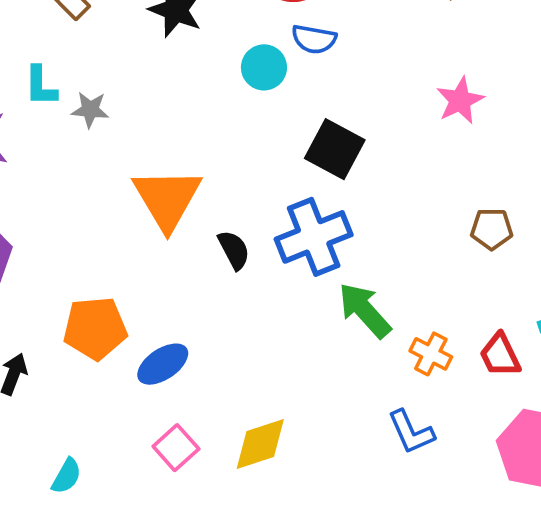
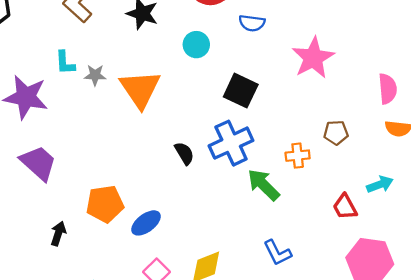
blue semicircle: (314, 39) -> (252, 23), moved
pink star: (460, 100) -> (313, 58), size x1.5
orange triangle: (167, 199) -> (140, 89), moved
orange cross: (431, 354) -> (298, 156), moved, turned -30
blue L-shape: (411, 432) -> (277, 253), moved

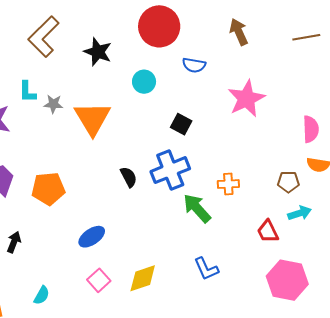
black square: (241, 91) -> (181, 124), size x0.7
brown pentagon: (336, 133) -> (288, 182), moved
orange pentagon: (105, 204) -> (48, 189), moved

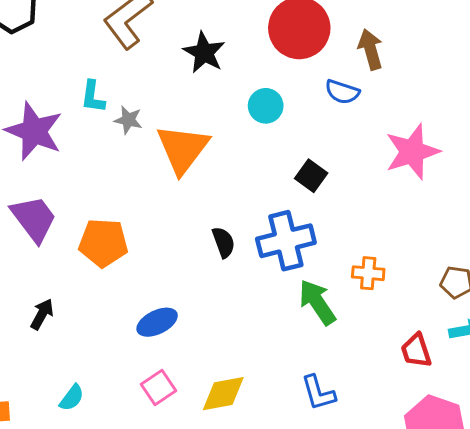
brown arrow: (239, 32) -> (370, 49), moved

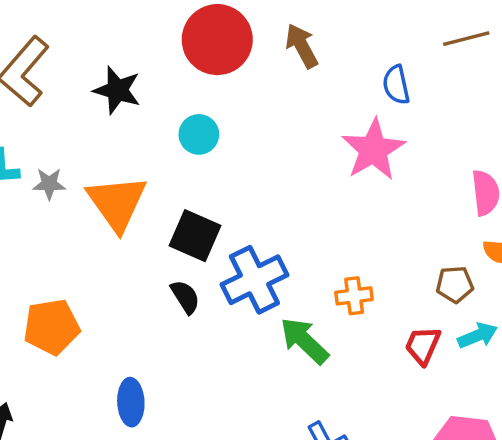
blue semicircle: (342, 92) -> (396, 85), moved, turned 72
black square: (311, 176) -> (195, 236), moved, size x1.4
blue ellipse: (157, 322) -> (131, 402), turned -54
red trapezoid: (416, 351) -> (423, 345), moved, turned 54

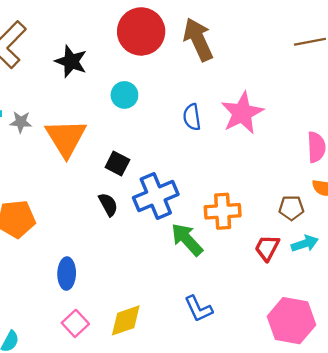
brown arrow: (302, 46) -> (198, 39), size x1.4
blue semicircle: (396, 85) -> (192, 117), moved
black square: (195, 236) -> (117, 163), size x0.7
orange cross: (354, 296) -> (223, 211), size x1.4

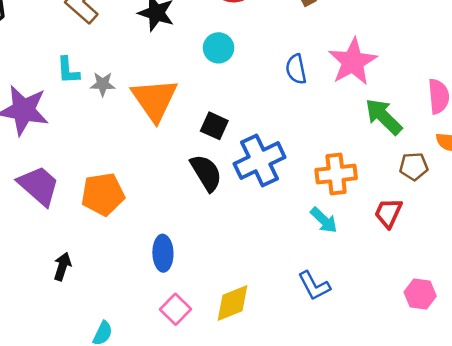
black semicircle: (108, 205) -> (206, 173), size x1.4
green arrow: (187, 239) -> (384, 117), moved
cyan arrow: (305, 244) -> (324, 220), moved, turned 65
pink hexagon: (291, 321) -> (420, 294), size x0.6

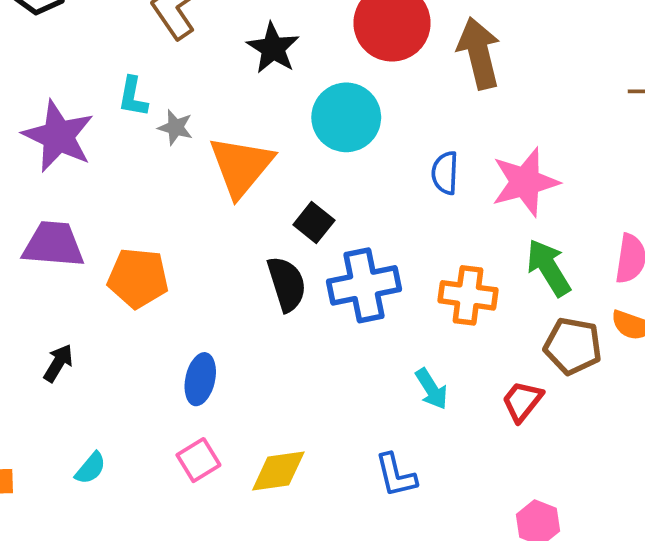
cyan circle: (219, 48) -> (346, 117), size x1.6
brown pentagon: (414, 166) -> (573, 346), size x1.4
orange cross: (336, 174) -> (468, 295), moved
purple trapezoid: (39, 186) -> (53, 244), turned -51

